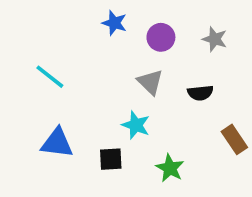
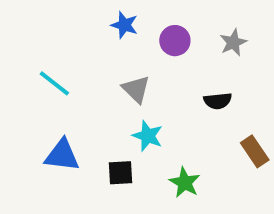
gray star: (215, 39) -> (233, 43), turned 30
gray triangle: (150, 82) -> (136, 89), moved

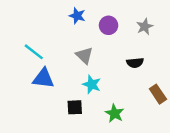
blue triangle: (62, 155) -> (43, 78), moved

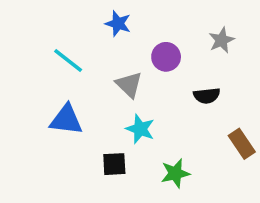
purple circle: (109, 25) -> (166, 57), moved
cyan line: (34, 52) -> (68, 61), moved
green star: (115, 113) -> (175, 173), turned 30

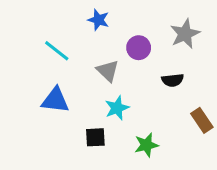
gray star: (222, 40) -> (185, 34), size x1.4
cyan star: (140, 129) -> (117, 108), turned 30

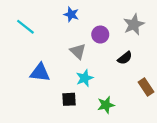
cyan line: (57, 51) -> (25, 27), moved
black semicircle: (173, 80) -> (125, 58), turned -32

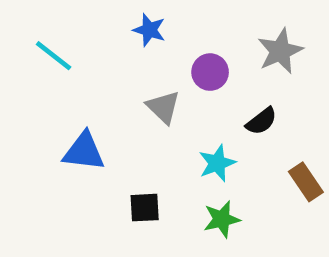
cyan star: (85, 78) -> (217, 163), moved

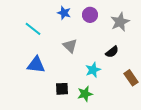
cyan line: (54, 56) -> (33, 29), moved
purple circle: (210, 72) -> (90, 15), moved
green star: (222, 219) -> (85, 94), moved

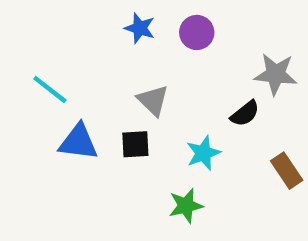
gray star: (120, 22) -> (276, 74), moved, turned 30
cyan line: (33, 29) -> (50, 89), moved
black square: (62, 89) -> (135, 144), moved

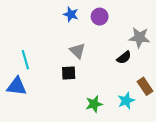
cyan line: (50, 89) -> (25, 60), moved, turned 36
blue triangle: (78, 142) -> (17, 86), moved
cyan star: (203, 153) -> (126, 101), moved

